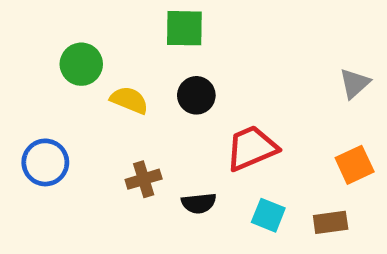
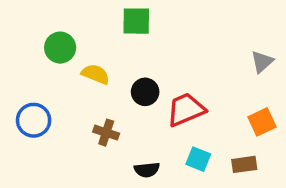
black circle: (196, 95) -> (145, 92), moved
brown cross: (144, 179) -> (106, 133), turned 35
black semicircle: (199, 203) -> (147, 170), moved

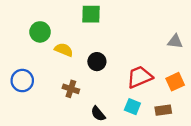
gray triangle: (262, 62) -> (175, 41), turned 49
red trapezoid: (186, 110) -> (140, 77), moved
black semicircle: (147, 170) -> (98, 114), turned 56

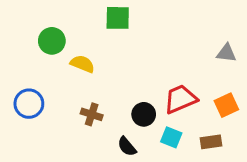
black circle: (97, 62) -> (144, 114), moved

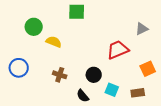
gray triangle: (226, 53) -> (142, 29), moved, turned -32
red trapezoid: (180, 99) -> (118, 50), moved

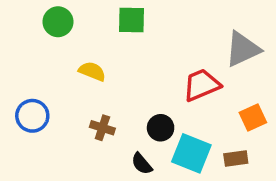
green circle: (34, 27) -> (58, 22), moved
gray triangle: (142, 29) -> (243, 49), size x1.6
cyan square: (112, 90) -> (191, 153), size x1.6

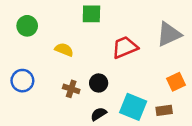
green circle: (58, 22) -> (27, 26), moved
red trapezoid: (202, 85) -> (125, 47), moved
black circle: (161, 128) -> (99, 83), moved
black semicircle: (142, 164) -> (99, 114), turned 98

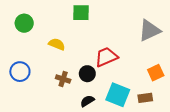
red trapezoid: (125, 47) -> (106, 57), moved

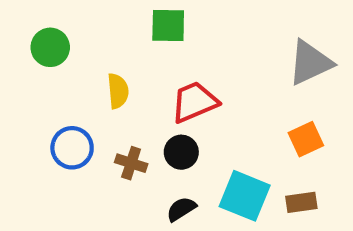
yellow semicircle: (57, 44) -> (118, 91), turned 63
red trapezoid: (106, 57) -> (194, 102), moved
blue circle: (20, 72) -> (72, 148), moved
orange square: (156, 73) -> (306, 139), moved

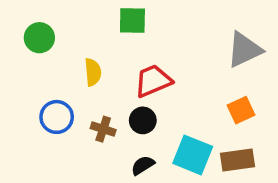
brown rectangle: (301, 202) -> (238, 160), size x1.4

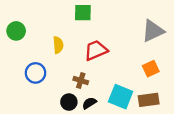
green circle: (39, 38) -> (16, 31), moved
black circle: (143, 120) -> (69, 102), moved
brown cross: (103, 129) -> (81, 80), moved

